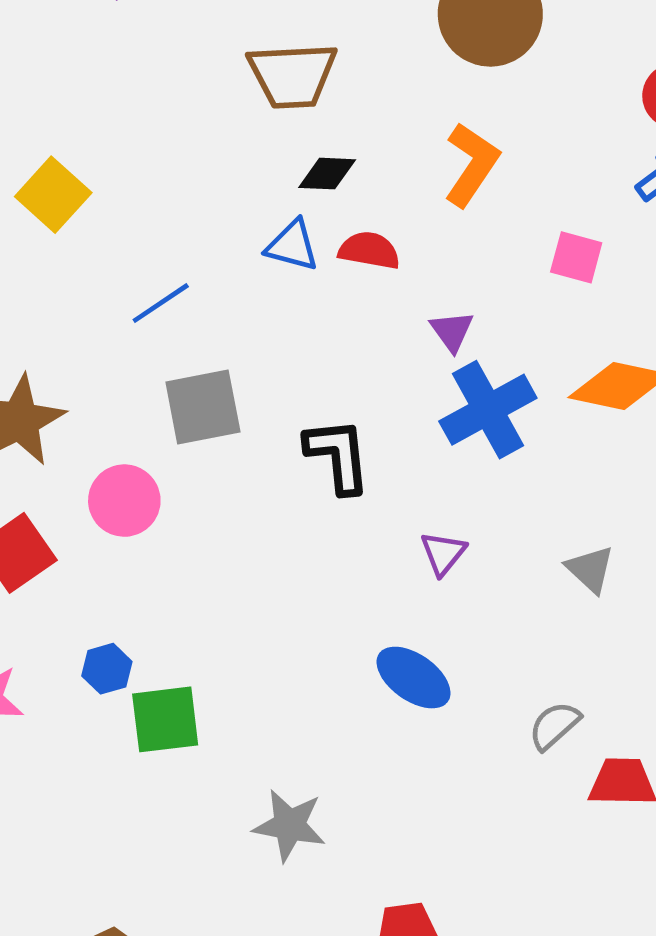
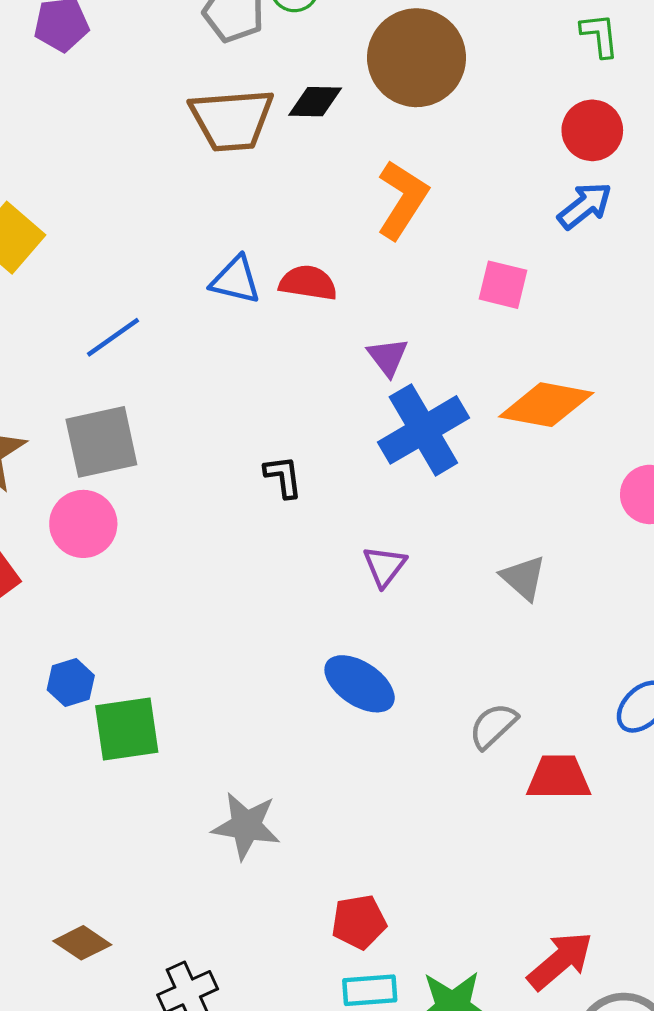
black diamond: (327, 174) -> (315, 102), moved
gray square: (203, 407) -> (101, 442), moved
black L-shape: (338, 456) -> (283, 477), size x0.6

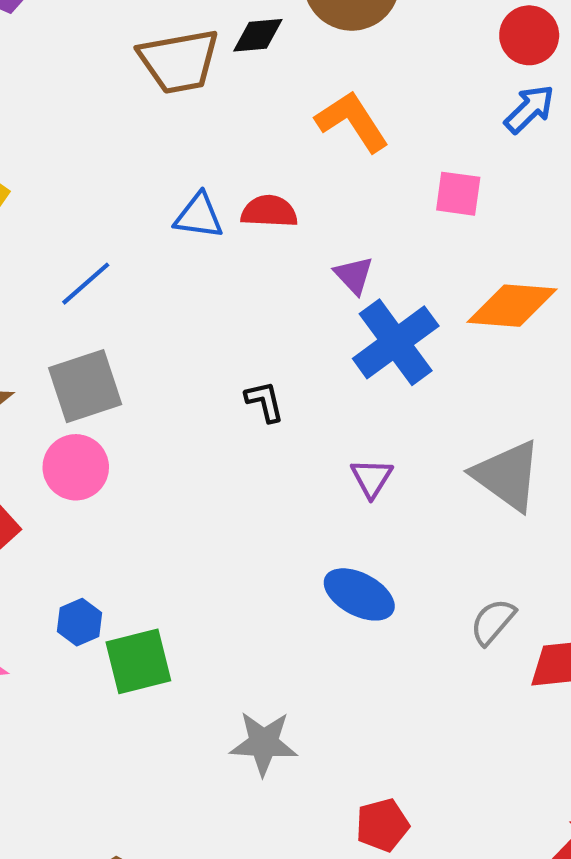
orange L-shape: (402, 200) -> (352, 121), turned -60
gray triangle: (523, 578) -> (507, 475), size x1.6

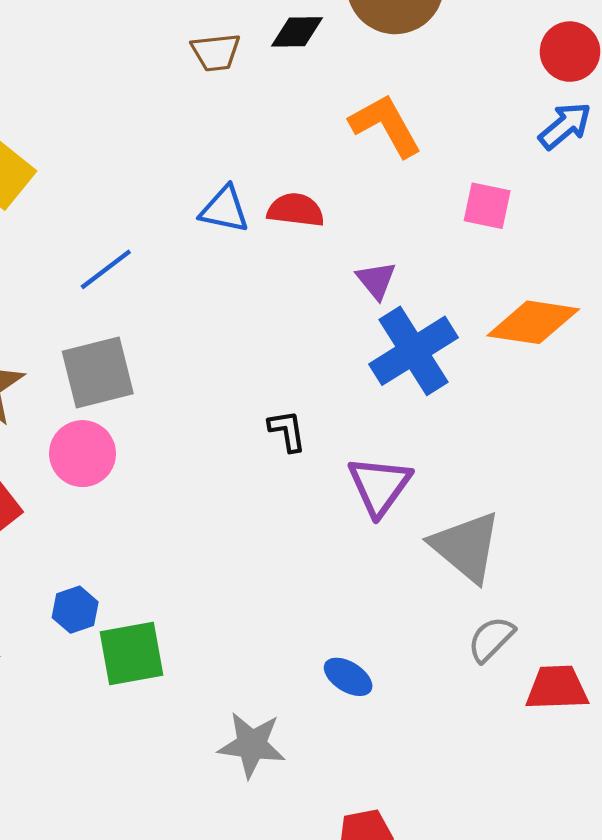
brown trapezoid: (179, 61) -> (216, 52), size x0.6
black L-shape: (265, 401) -> (287, 431), moved
gray triangle: (507, 475) -> (466, 547), moved
purple triangle: (372, 478) -> (379, 486), size x1.5
blue ellipse: (359, 594) -> (348, 677), moved, size x0.7

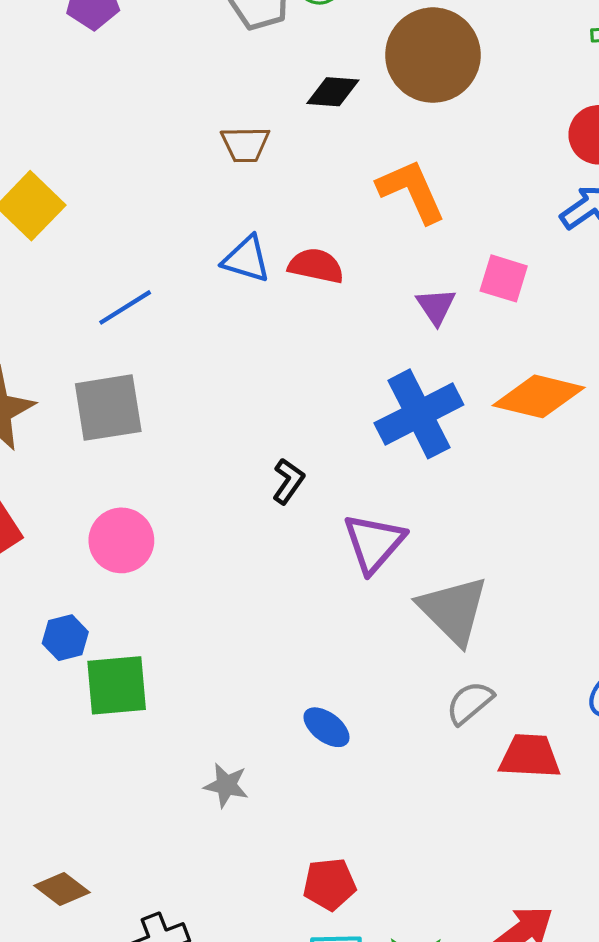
brown trapezoid: (216, 52) -> (245, 144), moved
purple triangle: (376, 280) -> (436, 306), moved
black L-shape: (287, 431) -> (288, 481), turned 39
pink circle: (83, 454) -> (121, 540), moved
gray star: (252, 745) -> (226, 785), size x0.7

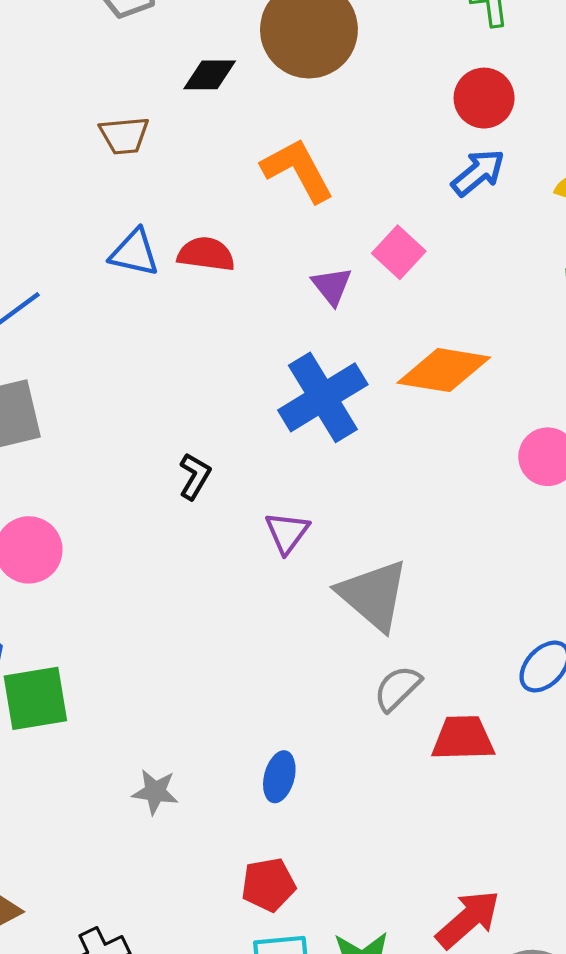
pink square: (504, 278) -> (399, 252), turned 30
purple triangle: (374, 543) -> (287, 533), size x0.7
blue ellipse: (327, 727) -> (279, 777), moved, turned 72

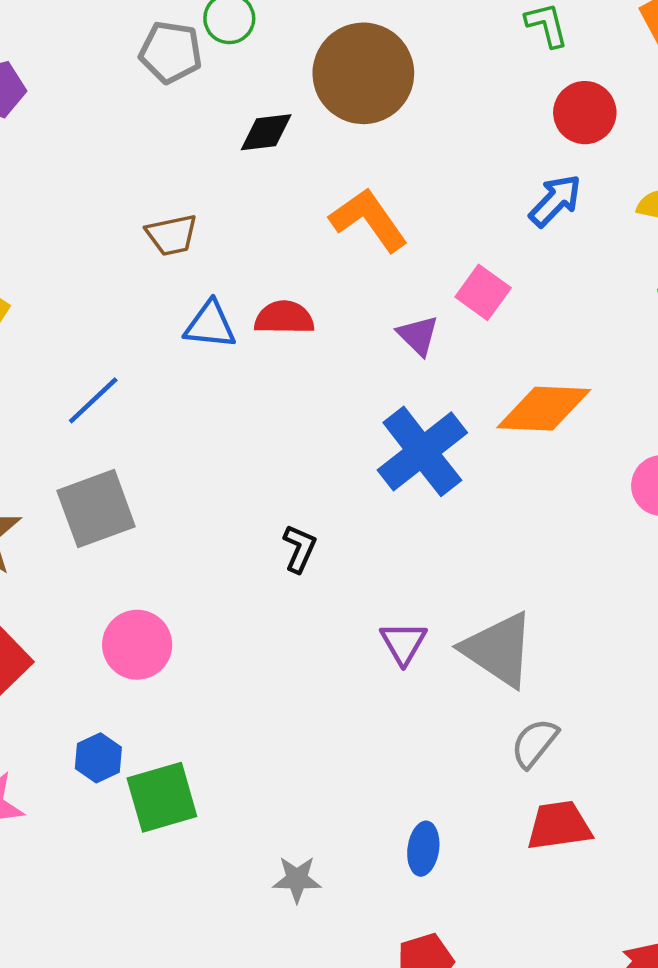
red circle: (484, 98) -> (585, 113), moved
brown trapezoid: (124, 135) -> (172, 235), moved
purple triangle: (287, 533) -> (403, 643), moved
red trapezoid: (463, 738) -> (559, 826), moved

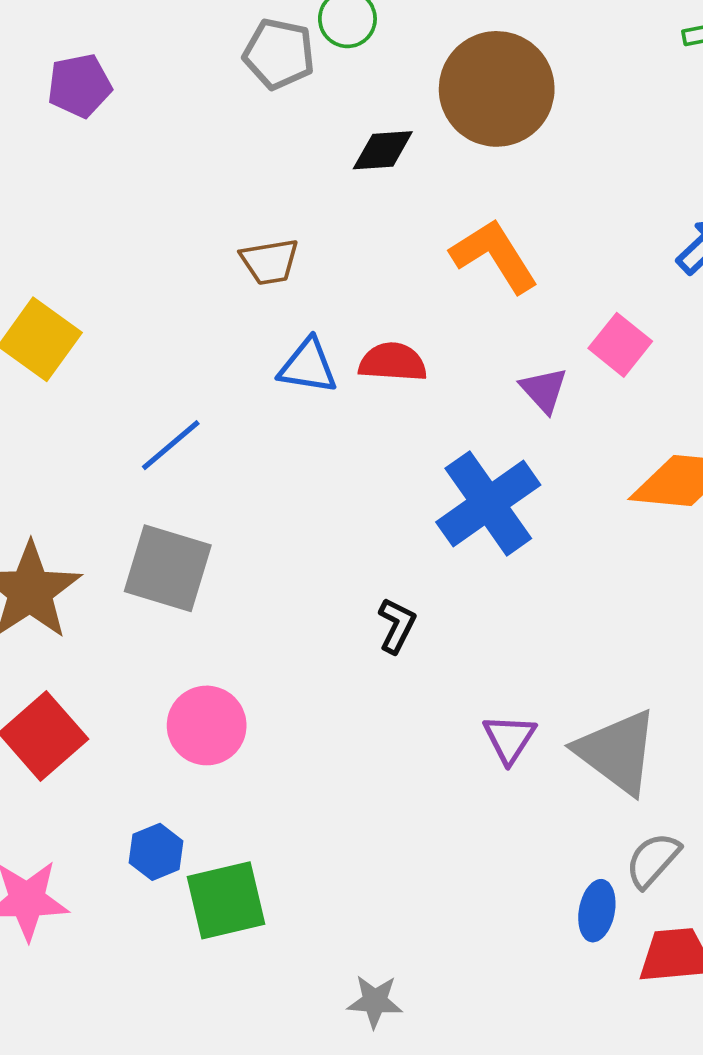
blue cross: (422, 451) -> (488, 503), moved
gray square: (96, 509) -> (168, 568), turned 34
blue ellipse: (423, 849) -> (597, 911), moved

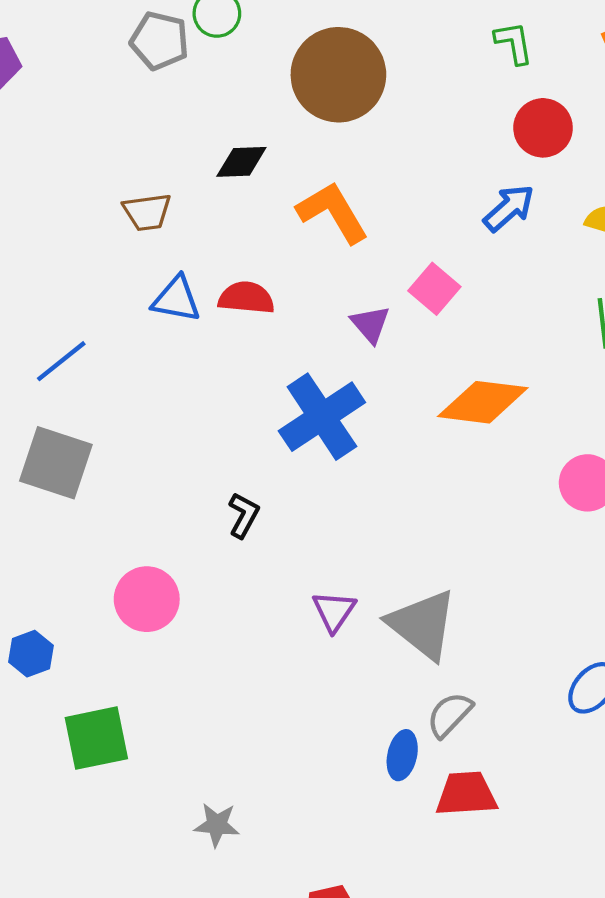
black diamond: (383, 150) -> (241, 162), moved
pink circle: (207, 725) -> (147, 599), moved
blue hexagon: (156, 852) -> (31, 654), moved

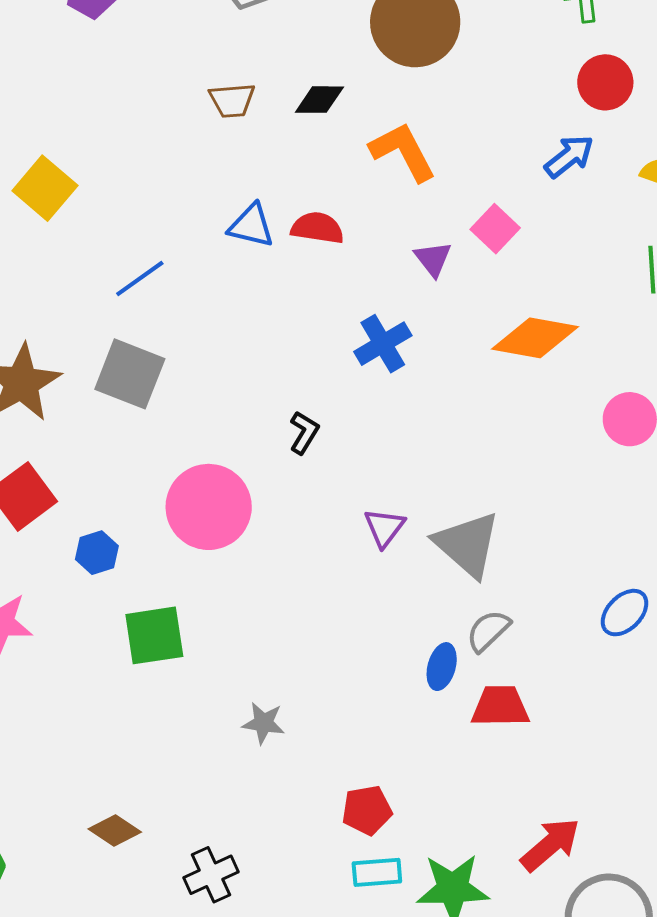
brown trapezoid: (147, 212) -> (232, 100), moved
blue cross: (322, 417) -> (383, 344), size x0.7
pink circle: (147, 599) -> (209, 507), size x1.4

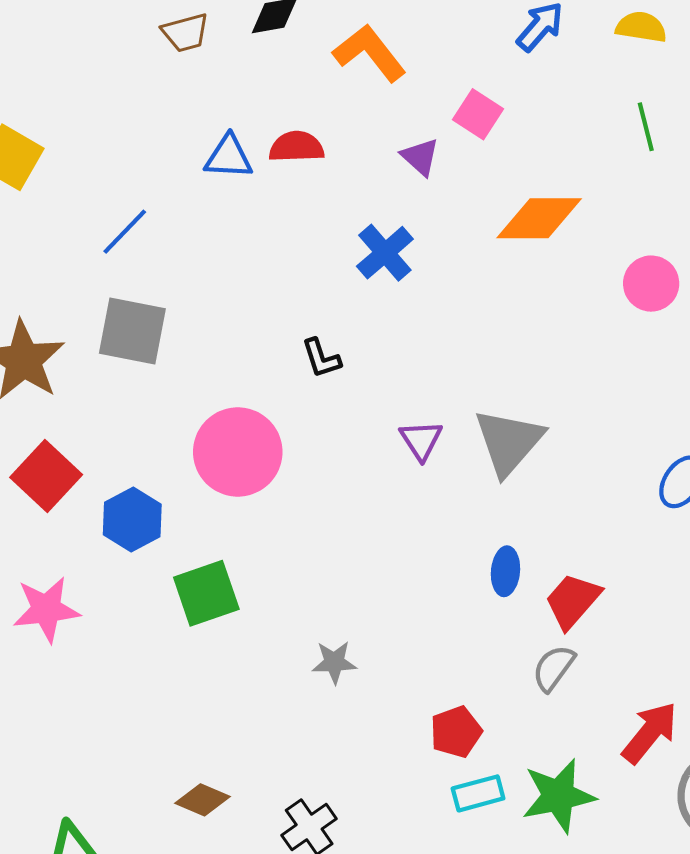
black L-shape: (304, 433) -> (321, 358), turned 141
gray triangle: (467, 544) -> (509, 442), turned 40
blue hexagon: (97, 553) -> (132, 520), size x1.4
gray semicircle: (488, 631) -> (554, 668), moved
red trapezoid: (500, 706) -> (573, 601), turned -38

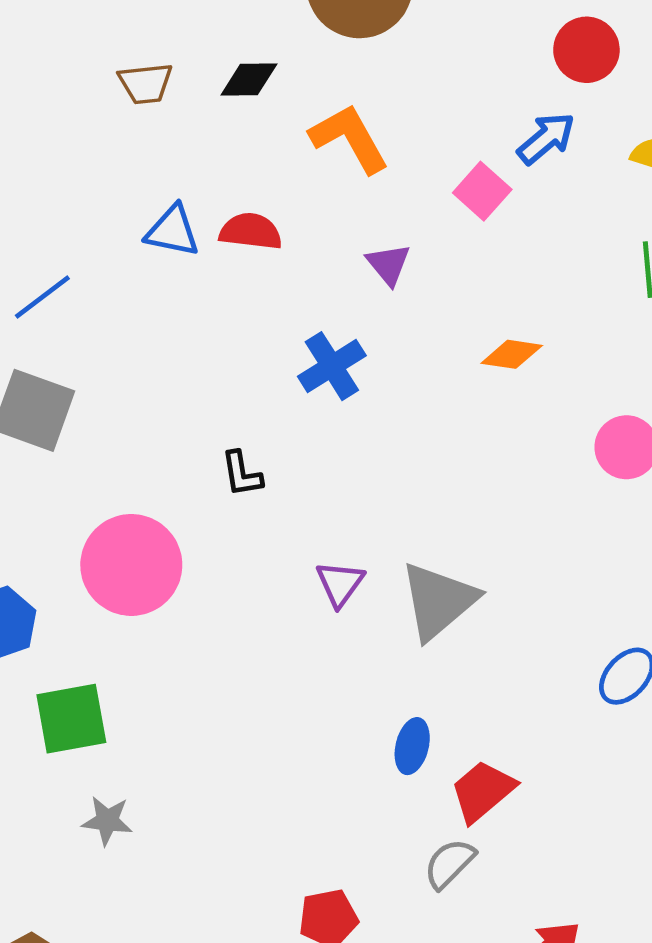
pink square: (478, 114) -> (482, 191), moved
orange diamond: (539, 218) -> (512, 354), size x0.6
gray star: (334, 662) -> (107, 821), moved

